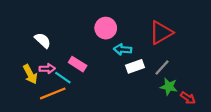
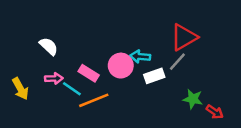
pink circle: (106, 28) -> (121, 66), moved
gray line: (162, 67) -> (177, 62), moved
yellow arrow: (30, 74) -> (20, 89), moved
orange line: (53, 93) -> (94, 100), moved

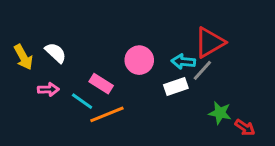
cyan arrow: (140, 57) -> (183, 62), moved
pink circle: (121, 66) -> (139, 60), moved
pink arrow: (54, 78) -> (48, 89), moved
yellow arrow: (20, 89) -> (23, 57), moved

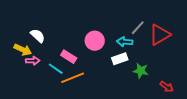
red triangle: (210, 42) -> (160, 35), moved
yellow arrow: (23, 57) -> (23, 50), moved, turned -36
gray line: (202, 70) -> (138, 28), moved
green star: (220, 113) -> (141, 71), moved

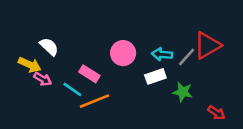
gray line: (138, 28) -> (187, 57), moved
pink arrow: (33, 61) -> (43, 79), turned 32

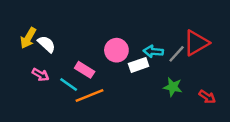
yellow arrow: (30, 65) -> (28, 38), moved, turned 95
white rectangle: (155, 76) -> (139, 65), moved
red arrow: (216, 113) -> (207, 97), moved

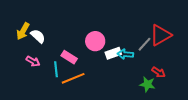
cyan arrow: (153, 51) -> (125, 54), moved
cyan line: (69, 85) -> (56, 69), turned 49
green star: (173, 87) -> (147, 84), moved
red arrow: (207, 97) -> (158, 72), moved

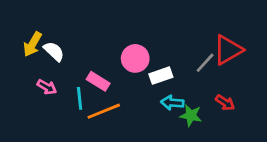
cyan arrow: (125, 54) -> (172, 103), moved
green star: (147, 84) -> (191, 115), moved

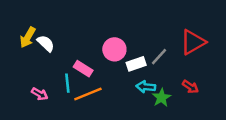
gray line: (205, 63) -> (159, 57), moved
pink arrow: (47, 87) -> (40, 94), moved
green star: (191, 115) -> (161, 98), turned 30

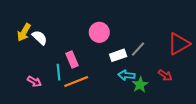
red triangle: (193, 42) -> (179, 44), moved
pink circle: (114, 49) -> (99, 32), moved
pink rectangle: (83, 69) -> (72, 60), turned 35

